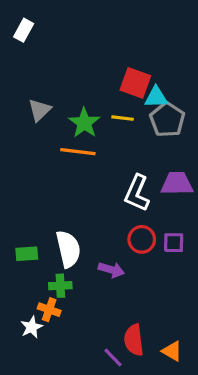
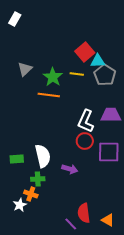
red square: (135, 83) -> (85, 52), turned 30
red circle: (142, 239) -> (85, 141), moved
purple square: (174, 243) -> (109, 152), size x1.6

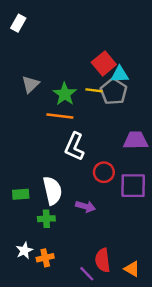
gray pentagon: (105, 75) -> (114, 92), moved
white L-shape: (86, 121) -> (74, 147), moved
orange cross: (31, 194) -> (45, 258), moved, turned -32

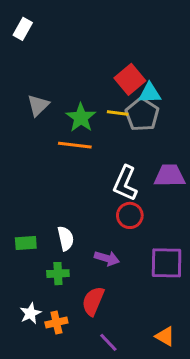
white L-shape: (74, 147) -> (125, 183), moved
purple square: (133, 186) -> (167, 263), moved
white semicircle: (52, 191) -> (66, 238), size x0.7
red semicircle: (103, 260) -> (93, 301), moved, turned 30

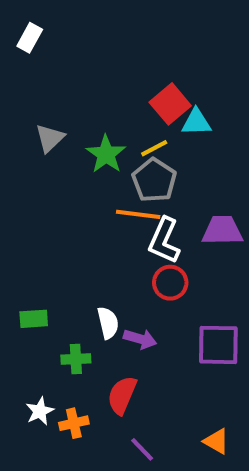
yellow line: (118, 113) -> (154, 148), turned -35
gray pentagon: (142, 115) -> (154, 180), moved
orange line: (75, 145) -> (138, 214), moved
white semicircle: (66, 238) -> (108, 323), moved

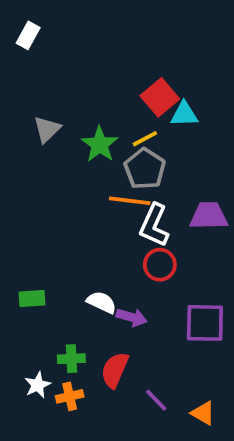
white semicircle: (108, 323) -> (102, 302), turned -52
green cross: (76, 359) -> (71, 359), moved
purple line: (142, 449) -> (156, 400), moved

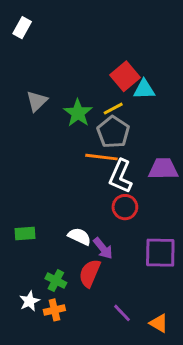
purple arrow: (132, 317) -> (103, 248), turned 35
green cross: (71, 359) -> (56, 281), turned 30
red semicircle: (115, 370) -> (90, 273), moved

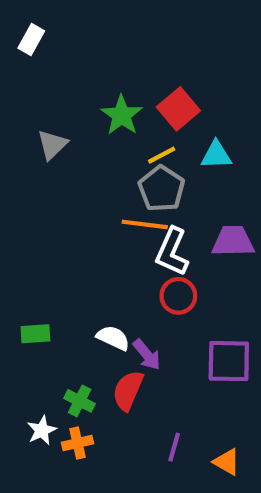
cyan triangle: (144, 89) -> (216, 155), moved
green star: (78, 113) -> (122, 115), moved
purple line: (122, 313) -> (174, 447), turned 60

